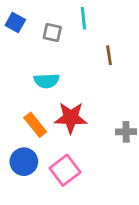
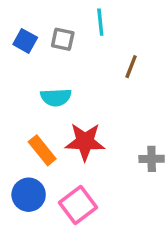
blue square: (15, 23) -> (25, 41), moved
brown line: (109, 55) -> (131, 67), turned 30

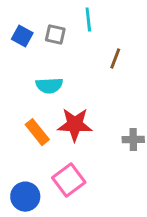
blue circle: (29, 195) -> (25, 197), moved

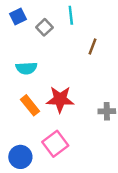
gray square: (55, 35) -> (44, 27), turned 35
blue square: (22, 36) -> (18, 17), moved, turned 35
cyan semicircle: (49, 86) -> (26, 68), moved

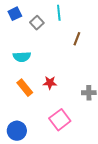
red star: (60, 99) -> (50, 83), size x0.6
pink square: (55, 144) -> (60, 120), moved

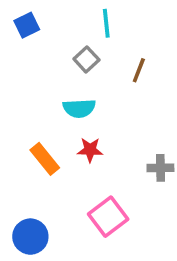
gray square: (37, 23) -> (86, 59), moved
cyan semicircle: (22, 57) -> (79, 108), moved

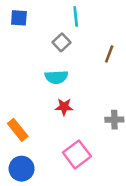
blue square: (27, 25) -> (19, 18), turned 30
brown line: (139, 70) -> (109, 54), moved
orange rectangle: (45, 159) -> (18, 130), moved

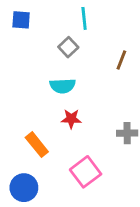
orange rectangle: (18, 130) -> (37, 145), moved

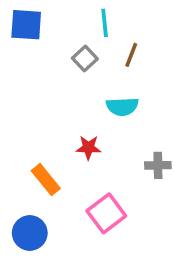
blue square: (21, 20) -> (26, 25), size x1.4
brown line: (121, 60) -> (131, 55), moved
cyan semicircle: (63, 86) -> (122, 107), moved

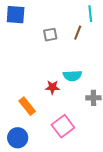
cyan line: (105, 23) -> (90, 14), moved
gray square: (85, 58) -> (50, 35), turned 32
cyan semicircle: (122, 107) -> (72, 76), moved

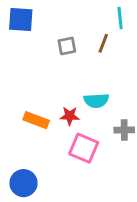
orange rectangle: (27, 106) -> (36, 120), moved, turned -30
pink square: (63, 126) -> (84, 148), moved, turned -30

